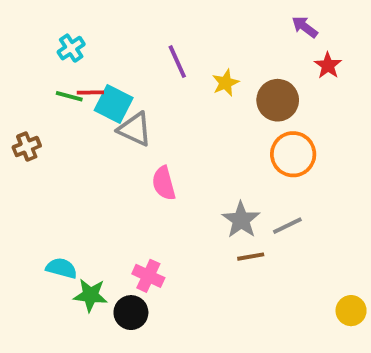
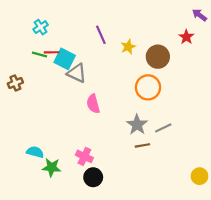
purple arrow: (305, 27) -> (199, 15), moved
orange circle: (293, 154) -> (148, 87), moved
black circle: (131, 313) -> (93, 177), moved

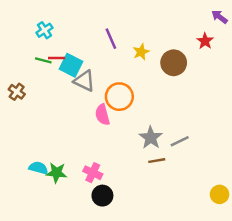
brown cross: (15, 83) -> (17, 92), turned -32
orange circle: (148, 87) -> (119, 97), moved
green star: (52, 167) -> (57, 173), moved

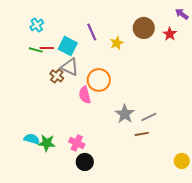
brown circle: (174, 63) -> (144, 28), moved
cyan square: (71, 65) -> (68, 46), moved
brown cross: (17, 92) -> (57, 76), moved
brown line: (157, 161) -> (142, 134), moved

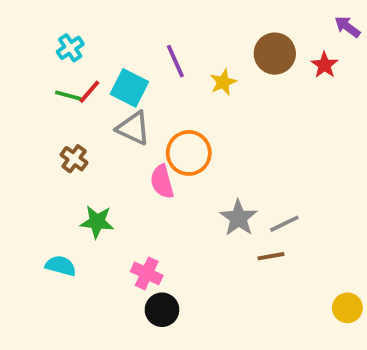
red line: (47, 48) -> (89, 92), turned -48
brown cross: (57, 76) -> (74, 159), moved
green star: (47, 143) -> (97, 222), moved

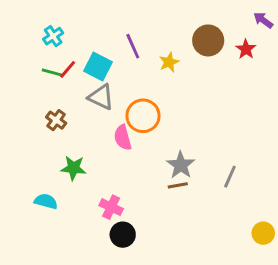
gray line: (284, 224) -> (230, 177), moved, turned -40
brown line: (271, 256) -> (178, 185), moved

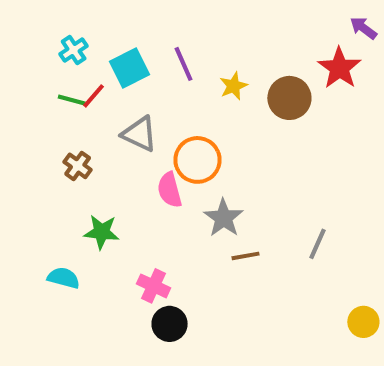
brown circle: (208, 40) -> (289, 98), moved
red star: (246, 49) -> (339, 68), size x1.5
cyan square: (98, 67) -> (130, 68), moved, turned 36
gray star: (181, 165) -> (223, 218), moved

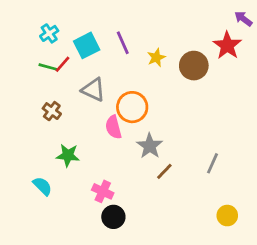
brown line: (245, 256) -> (164, 171), turned -36
cyan semicircle: (64, 278) -> (42, 186), turned 30
yellow circle: (363, 322) -> (227, 216), moved

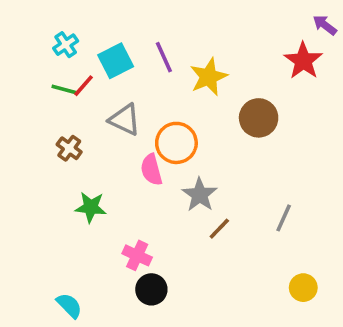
yellow star: (156, 58) -> (209, 77), size x1.5
brown circle: (194, 66) -> (259, 118), moved
cyan semicircle: (42, 186) -> (69, 305), moved

